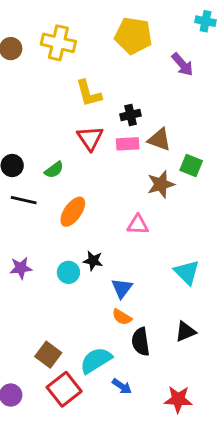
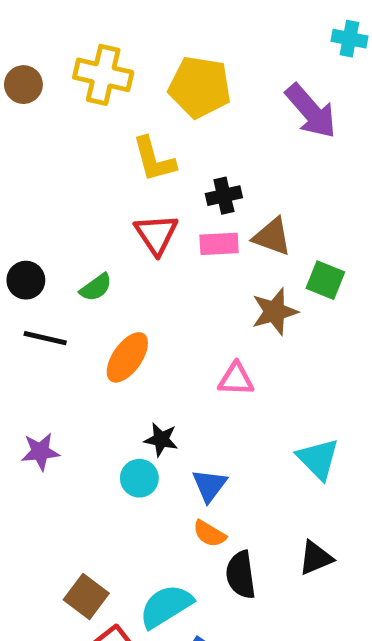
yellow pentagon: (133, 36) -> (200, 87), moved
purple arrow: (182, 64) -> (311, 111), size x1.4
cyan circle: (68, 272) -> (139, 478), moved

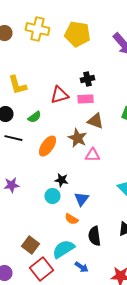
yellow L-shape: (154, 159) -> (17, 85), moved
red triangle: (156, 234) -> (59, 95), turned 48
brown triangle: (272, 237) -> (95, 121), moved
brown star: (275, 312) -> (77, 138), moved, turned -30
orange semicircle: (209, 534) -> (71, 219), moved

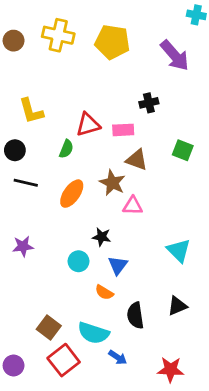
black cross: (87, 79) -> (149, 103), moved
green semicircle: (34, 117) -> (66, 149), moved, turned -32
black star: (61, 180) -> (102, 237), moved
cyan semicircle: (63, 249) -> (93, 333), turned -130

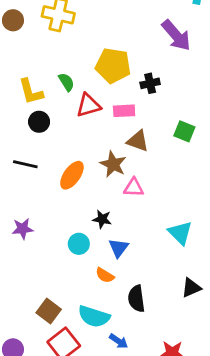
yellow pentagon: (112, 42) -> (113, 66), moved
green semicircle: (66, 149) -> (66, 82), moved, turned -54
black circle: (15, 150) -> (39, 122), moved
black triangle: (177, 306) -> (191, 288), moved

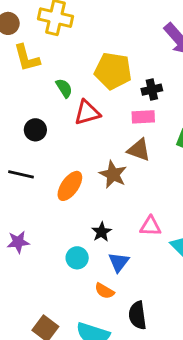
yellow L-shape: (31, 92) -> (27, 58), moved
pink rectangle: (124, 111) -> (143, 117), moved
pink triangle: (134, 188) -> (150, 226), moved
black star: (102, 219) -> (102, 232), turned 30

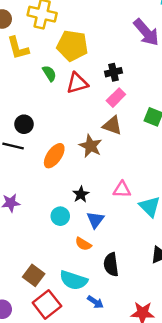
yellow pentagon: (113, 71) -> (72, 46), moved
black cross: (152, 90) -> (113, 72), moved
red triangle: (87, 113) -> (77, 83), moved
pink rectangle: (143, 117) -> (116, 98), turned -42
black circle: (35, 130) -> (24, 124), moved

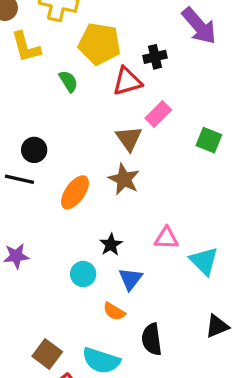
black cross: (113, 72) -> (155, 57), moved
red triangle: (77, 83) -> (127, 81), moved
brown triangle: (112, 125) -> (129, 138), moved, turned 35

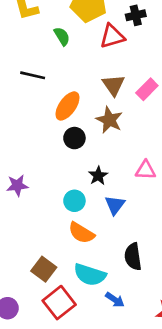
pink rectangle: (158, 114) -> (147, 89), moved
black circle: (34, 150) -> (74, 138), moved
black line: (19, 179) -> (33, 75), moved
orange ellipse: (75, 192) -> (67, 106), moved
orange semicircle: (114, 312) -> (81, 233), moved, size x1.4

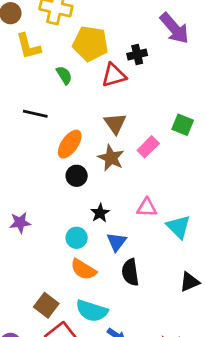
pink rectangle: (147, 89) -> (148, 147), moved
black semicircle: (133, 257) -> (130, 272), moved

